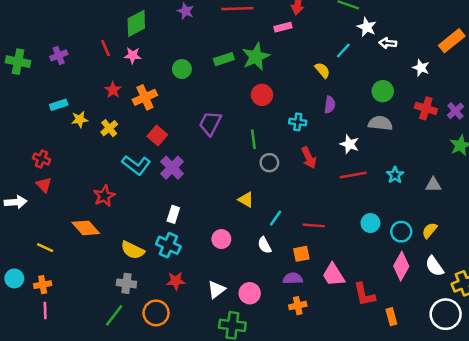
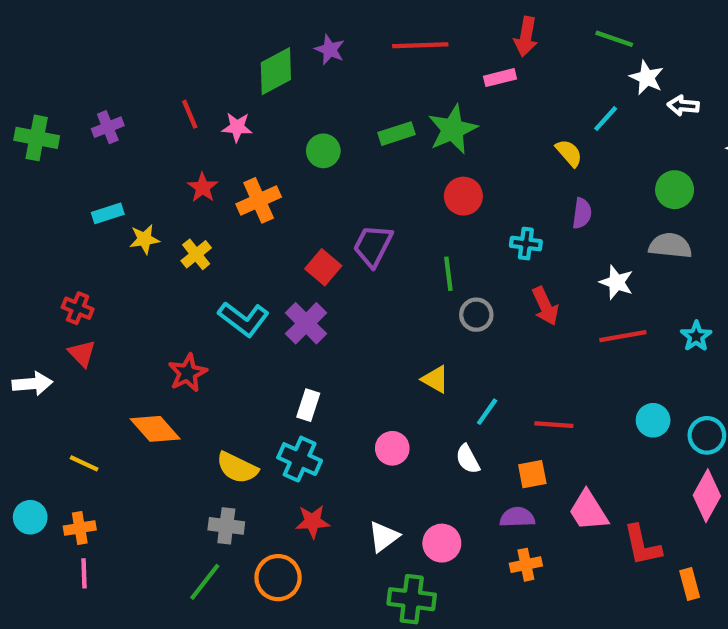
green diamond: (136, 23) -> (276, 71), moved
red square: (157, 136) -> (323, 267), moved

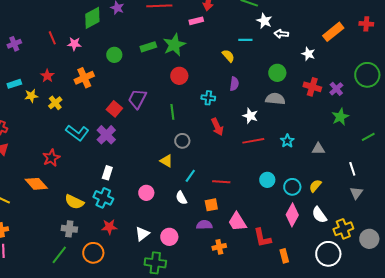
cyan line: (606, 119) -> (245, 40), turned 48
red star: (203, 187) -> (47, 76), moved
gray circle: (476, 315) -> (182, 141), moved
orange cross: (526, 565) -> (219, 247), moved

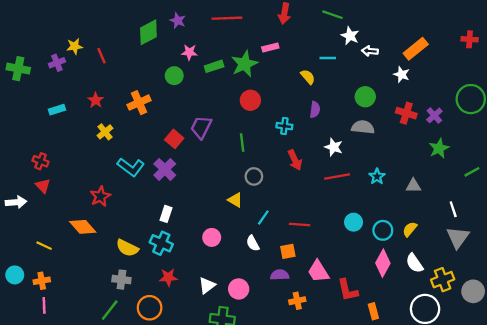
pink rectangle: (196, 21) -> (270, 48), moved
orange rectangle: (333, 32) -> (416, 49), moved
pink star: (74, 44) -> (189, 52), moved
yellow star: (31, 96) -> (75, 46), moved
gray triangle: (356, 193) -> (458, 237), size x1.5

